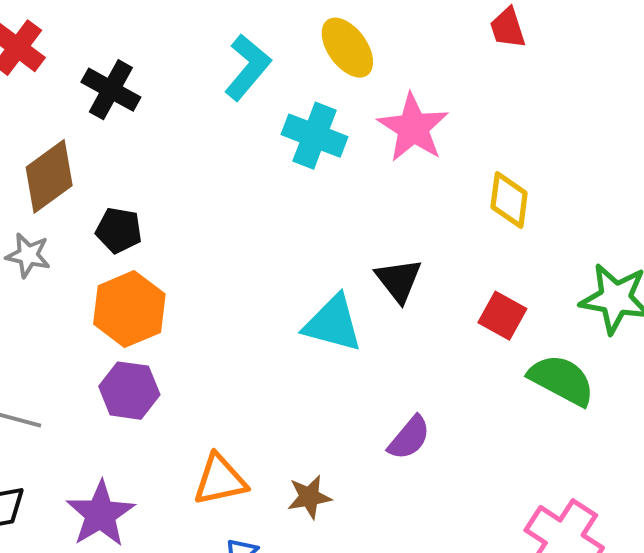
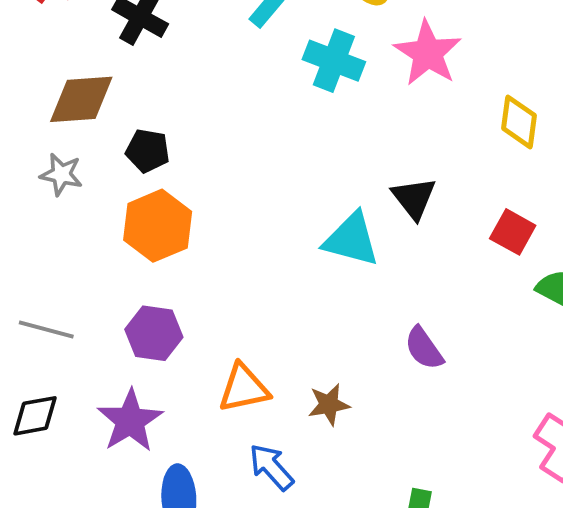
brown diamond: (49, 176) -> (81, 99), turned 32
purple hexagon: (129, 391) -> (154, 333), moved
purple semicircle: (409, 438) -> (424, 348), turned 105

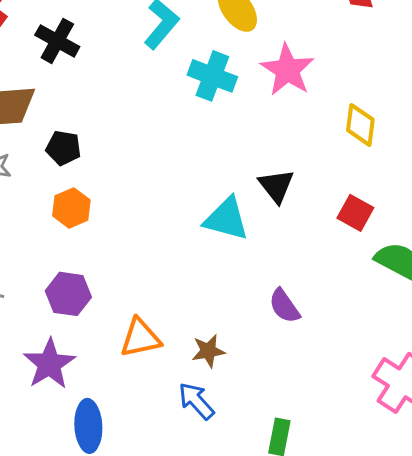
orange hexagon: (158, 226) -> (71, 208), size x0.7
blue arrow: (271, 467) -> (196, 401), moved

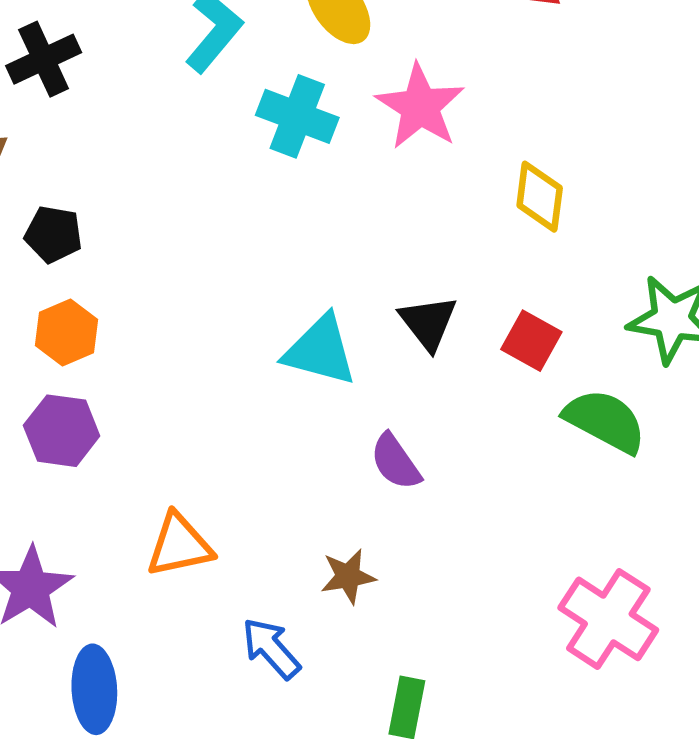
black cross: (57, 41) -> (44, 59), turned 36
black triangle: (276, 186) -> (428, 323), moved
purple hexagon: (68, 294) -> (62, 431), moved
purple semicircle: (284, 306) -> (395, 462), moved
brown star: (208, 351) -> (348, 576), moved

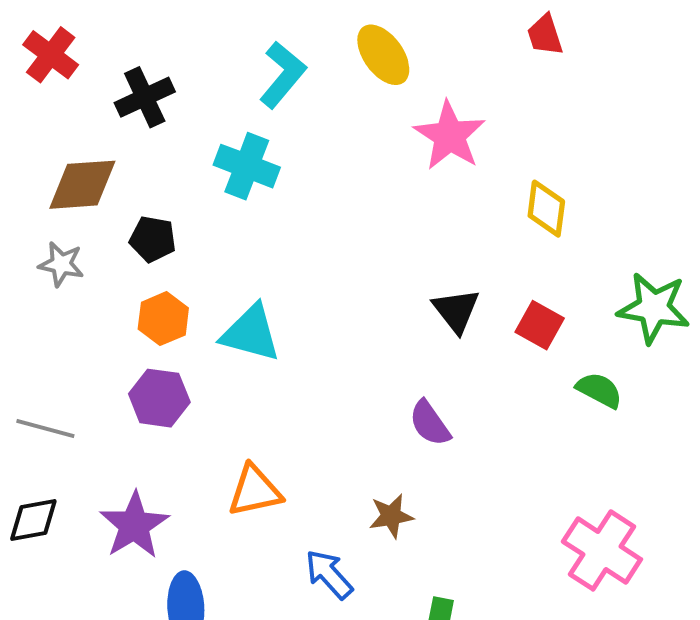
cyan cross: (297, 116) -> (247, 166), moved
cyan triangle: (320, 350) -> (251, 333), moved
green semicircle: (605, 421) -> (599, 390), size x0.7

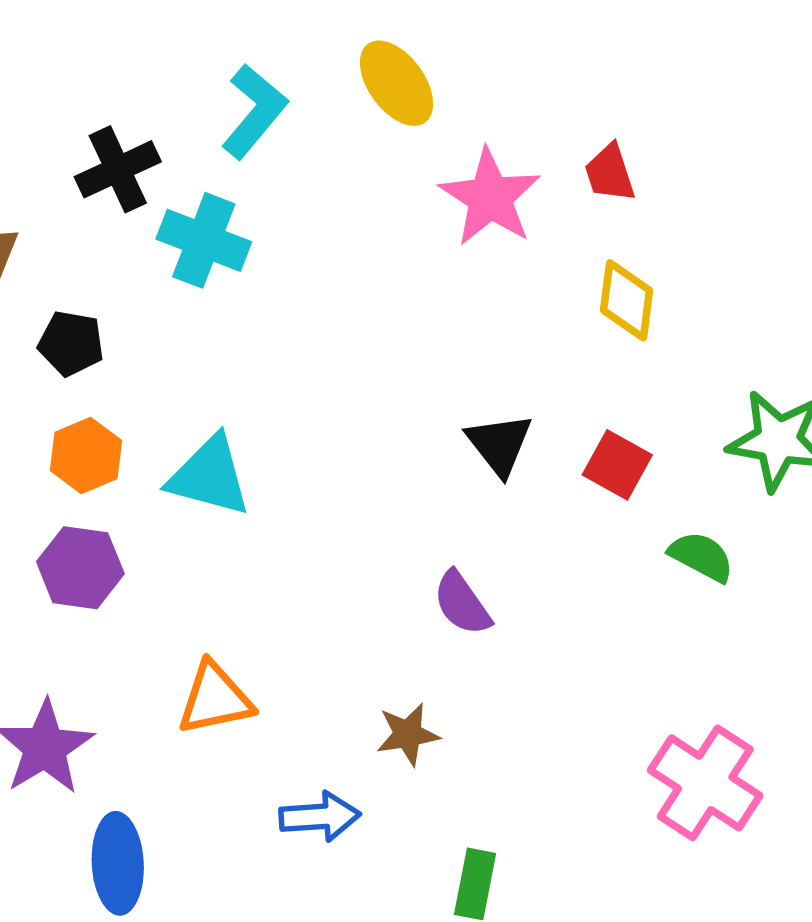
red trapezoid: (545, 35) -> (610, 173), moved
black cross: (145, 97) -> (118, 169), moved
blue arrow: (329, 574) -> (320, 817), turned 128

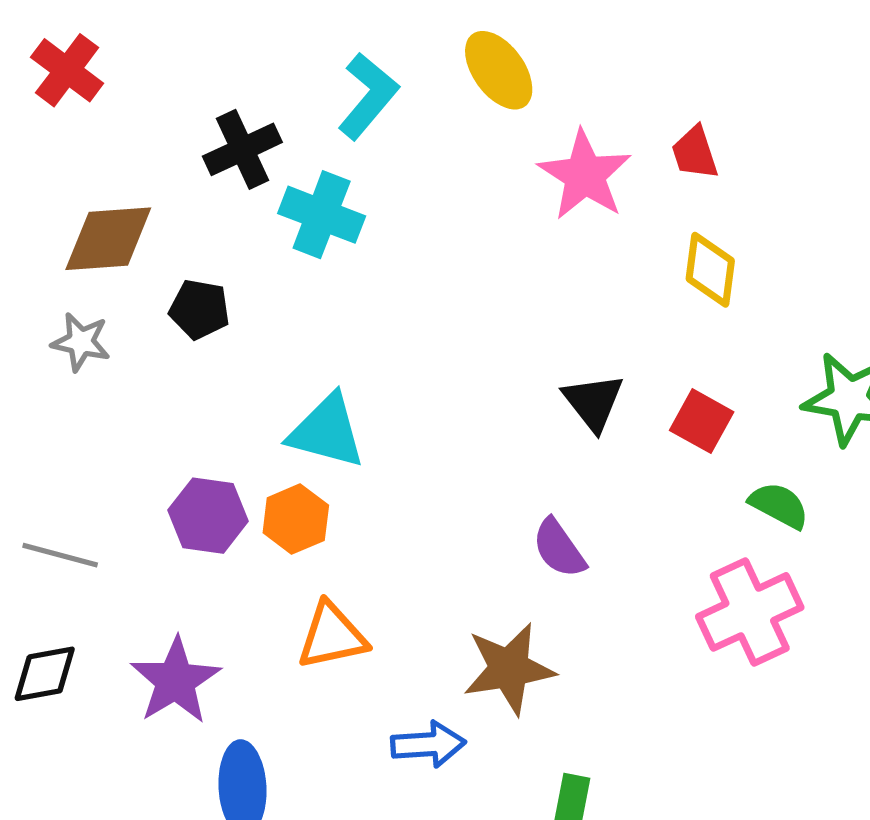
orange hexagon: (86, 455) -> (296, 519), moved
brown star: (408, 734) -> (509, 669), size x1.6
pink cross: (705, 783) -> (750, 612), moved, turned 32

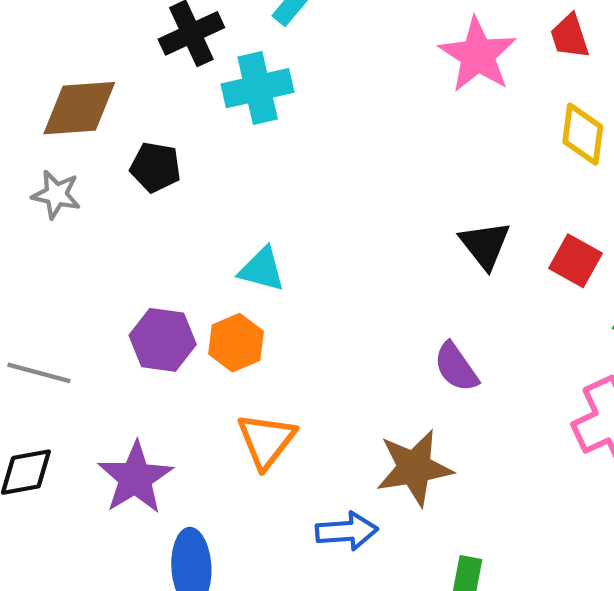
cyan cross: (322, 215) -> (258, 88), turned -34
cyan triangle: (327, 431) -> (262, 269), size x0.7
orange triangle: (332, 636) -> (266, 441), turned -40

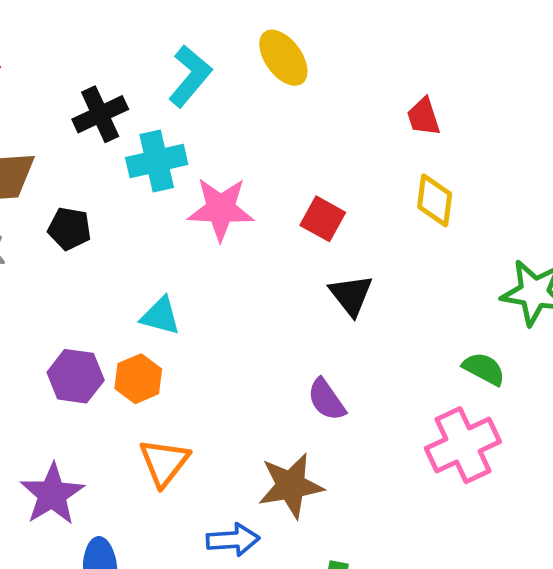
pink star: (478, 55) -> (221, 209), moved, turned -30
red square: (575, 261) -> (323, 219), moved

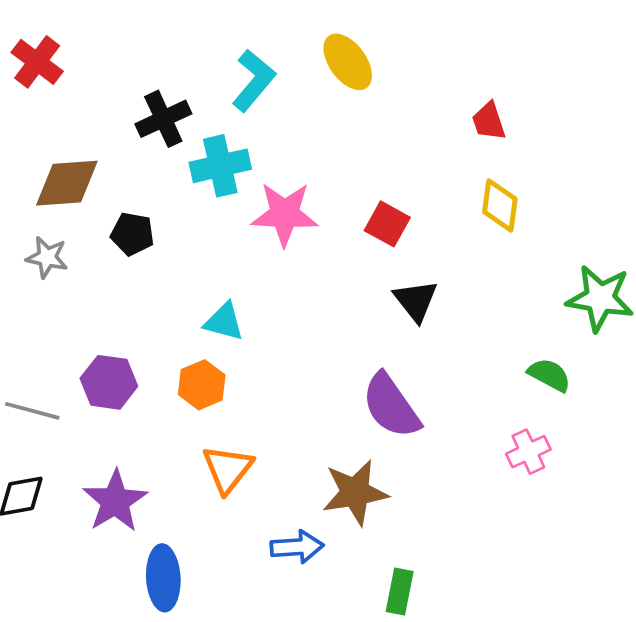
purple hexagon: (76, 376) -> (109, 382), moved
purple semicircle: (326, 400) -> (391, 406), size x1.5
pink cross: (463, 445) -> (528, 452), size x0.6

